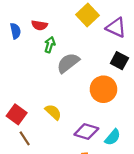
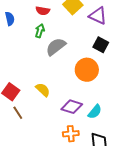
red semicircle: (39, 25) -> (43, 11), moved

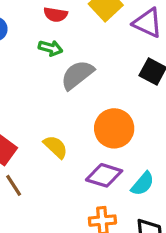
green arrow: (40, 31) -> (50, 48), turned 88
orange circle: (87, 70) -> (114, 128), moved

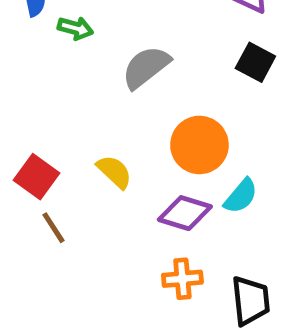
green arrow: (50, 48) -> (75, 28), moved
cyan semicircle: (143, 184) -> (241, 196), moved

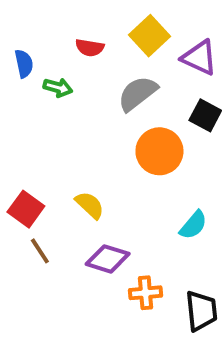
gray semicircle: (146, 67) -> (138, 93), moved
orange circle: (199, 145) -> (159, 151), moved
purple diamond: (185, 213) -> (108, 259), moved

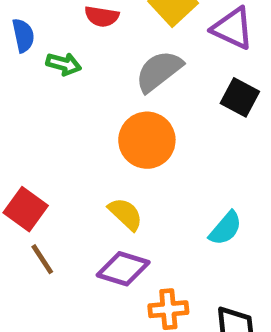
orange circle: (159, 151) -> (147, 140), moved
yellow semicircle: (90, 205) -> (126, 214), moved

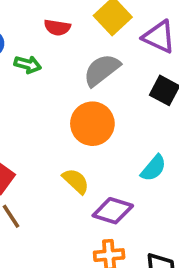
cyan semicircle: (225, 228) -> (153, 168), moved
purple diamond: (123, 269) -> (113, 211), moved

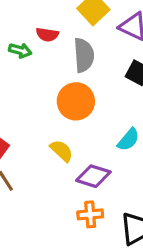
red semicircle: (57, 27) -> (47, 35), moved
gray semicircle: (102, 70) -> (84, 55), turned 124

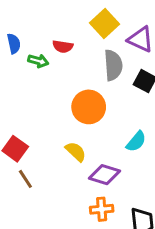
gray semicircle: (84, 55) -> (113, 65), moved

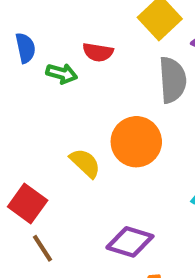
yellow semicircle: (76, 152) -> (85, 163), moved
purple diamond: (104, 175) -> (130, 242), moved

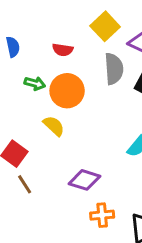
green arrow: (62, 74) -> (35, 83), moved
orange circle: (136, 142) -> (67, 91), moved

